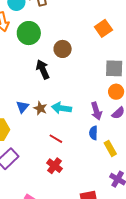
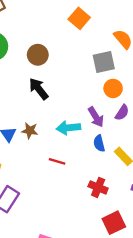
black arrow: (43, 69) -> (39, 89), moved
cyan arrow: (61, 108) -> (68, 128), moved
red cross: (55, 166) -> (98, 187), moved

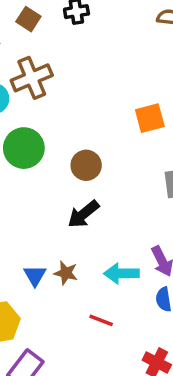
orange square: (79, 18) -> (150, 118), turned 30
black arrow: (39, 89) -> (83, 214), turned -95

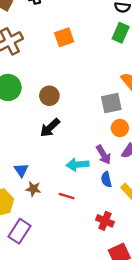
orange square: (150, 118) -> (64, 37), moved
brown star: (66, 273) -> (33, 189), moved

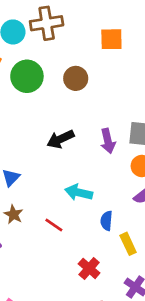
brown circle: (49, 96) -> (76, 78), moved
purple arrow: (104, 155) -> (108, 141), moved
brown star: (33, 189) -> (13, 214), moved

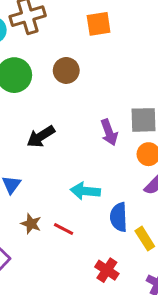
black arrow: (60, 139) -> (41, 137), moved
brown star: (13, 214) -> (31, 224), moved
blue semicircle: (106, 221) -> (119, 217), size x1.4

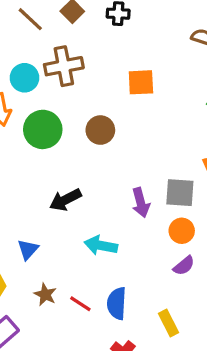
cyan arrow: (85, 191) -> (101, 245), moved
blue semicircle: (119, 217) -> (117, 303), moved

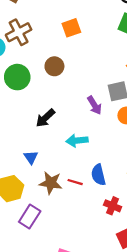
brown star: (45, 294) -> (51, 183), size x1.5

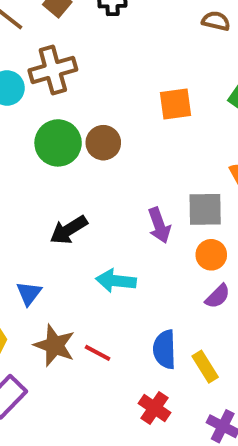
orange square: (71, 28) -> (175, 104), moved
green circle: (17, 77) -> (58, 143), moved
blue semicircle: (98, 175) -> (165, 349), moved

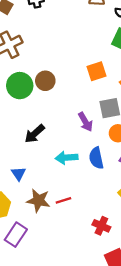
orange square: (175, 104) -> (96, 71), moved
blue semicircle: (165, 349) -> (96, 158), moved
red line: (98, 353) -> (63, 200), turned -35

